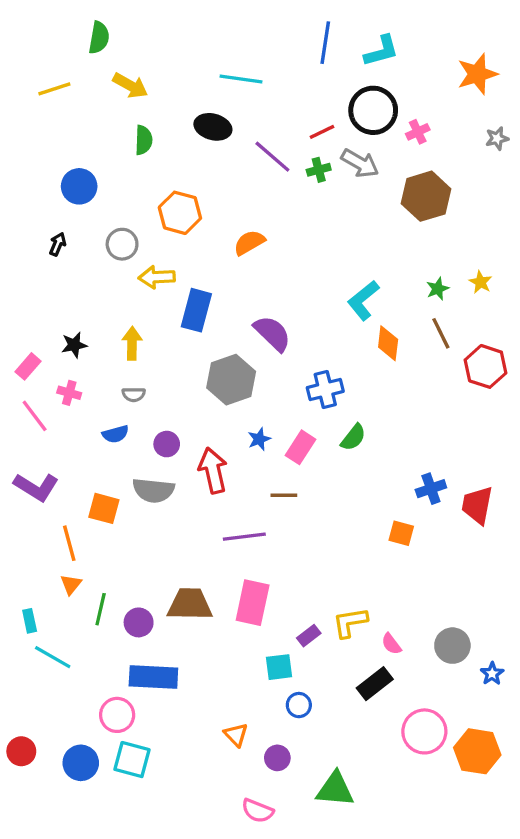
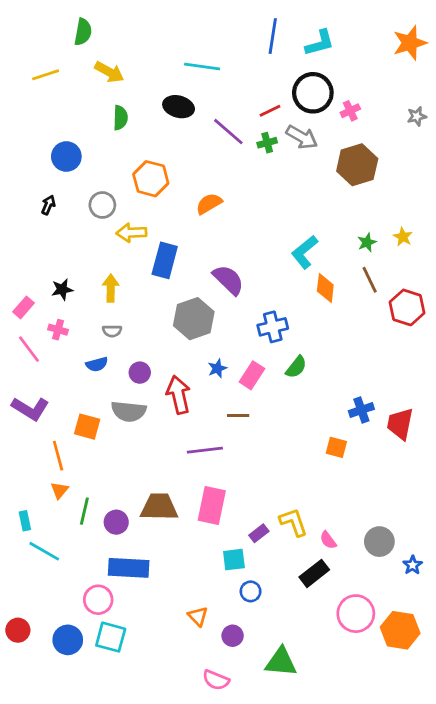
orange star: (477, 74) -> (410, 43), moved
yellow L-shape: (350, 622) -> (293, 522), turned 80

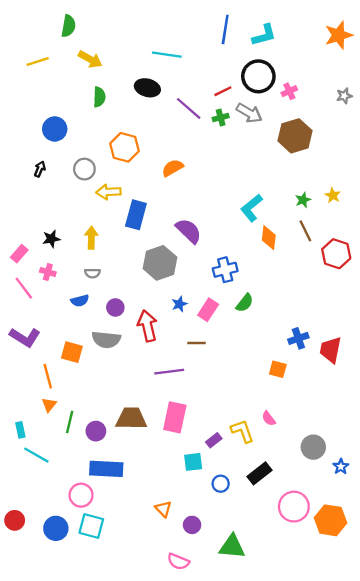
pink semicircle: (328, 540) -> (269, 418), moved
blue circle: (251, 591) -> (221, 484), moved

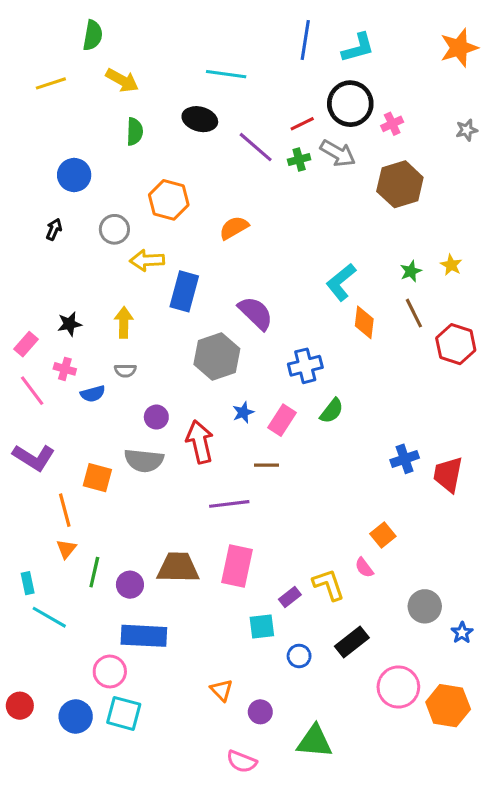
blue semicircle: (80, 301) -> (93, 394), moved
orange square: (278, 369) -> (383, 535), moved, turned 36

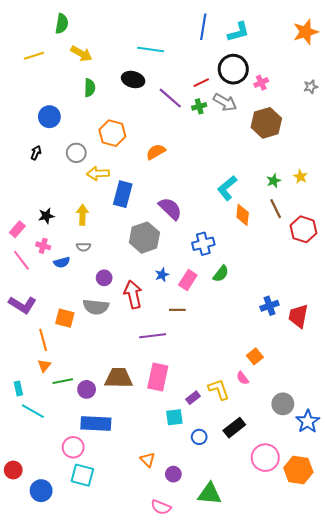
green line: (94, 572) -> (63, 381), turned 66
blue star: (462, 633) -> (308, 421), size x1.6
blue circle: (76, 717) -> (41, 491), moved

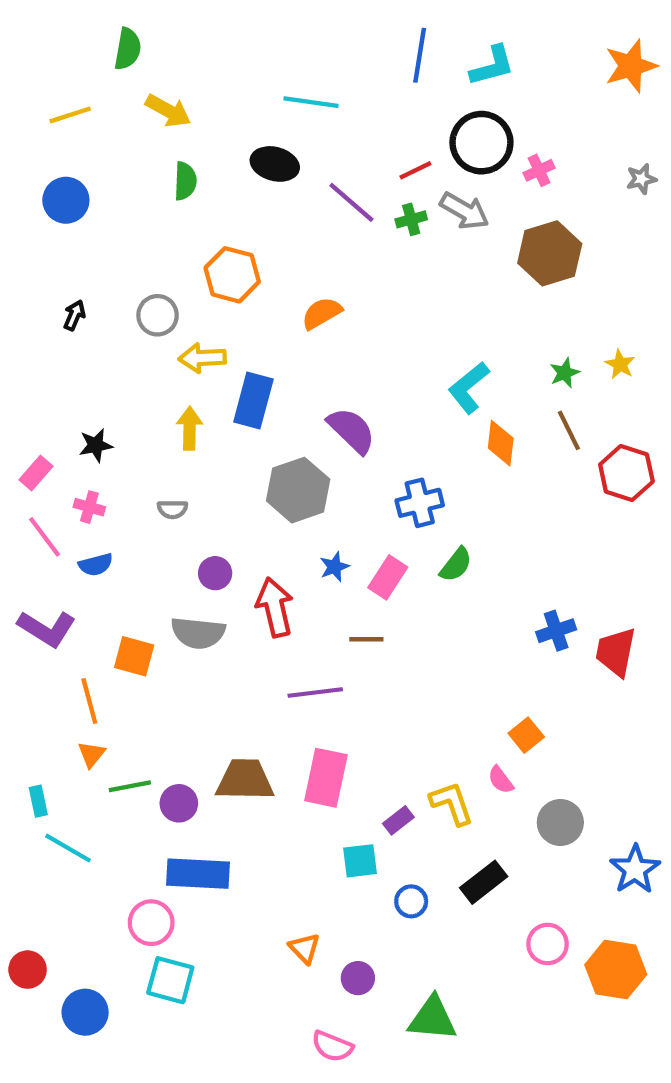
blue circle: (49, 117) -> (66, 200), moved
yellow arrow: (82, 215) -> (190, 428), moved
blue semicircle: (62, 262) -> (96, 565), moved
gray circle: (283, 404) -> (560, 822), moved
pink circle: (265, 458) -> (548, 944), size x0.7

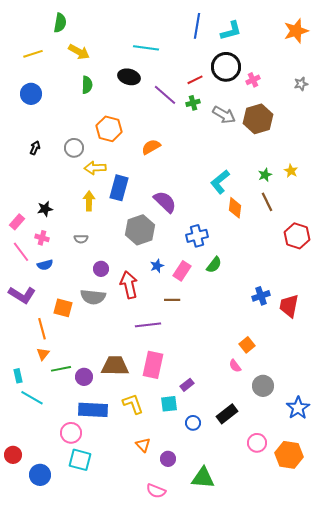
gray arrow: (464, 211) -> (224, 115), moved
red hexagon: (626, 473) -> (297, 236), moved
yellow L-shape: (452, 803) -> (133, 404), moved

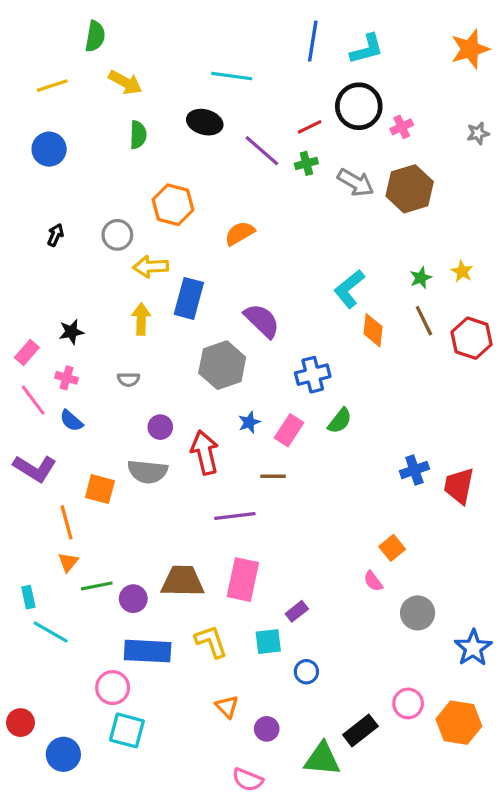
red hexagon: (297, 236) -> (472, 338), moved
blue semicircle: (45, 265) -> (71, 421), turned 56
black rectangle: (227, 414) -> (360, 730), moved

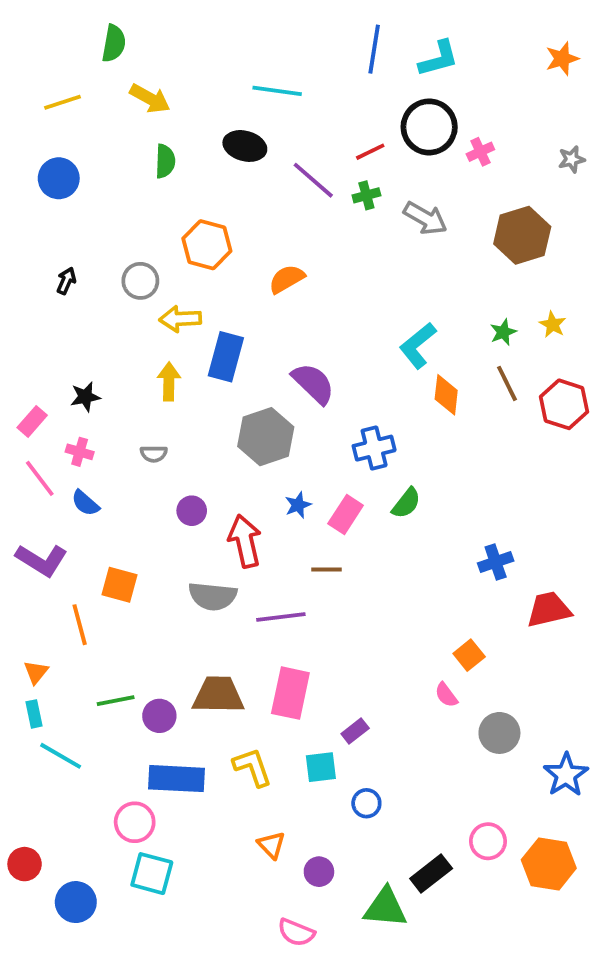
orange star: (470, 49) -> (562, 59), size x0.7
brown hexagon: (410, 189) -> (522, 235), moved
gray semicircle: (148, 472) -> (213, 596), moved
red trapezoid: (459, 486) -> (549, 609), moved, turned 66
orange triangle: (68, 562) -> (36, 672), moved

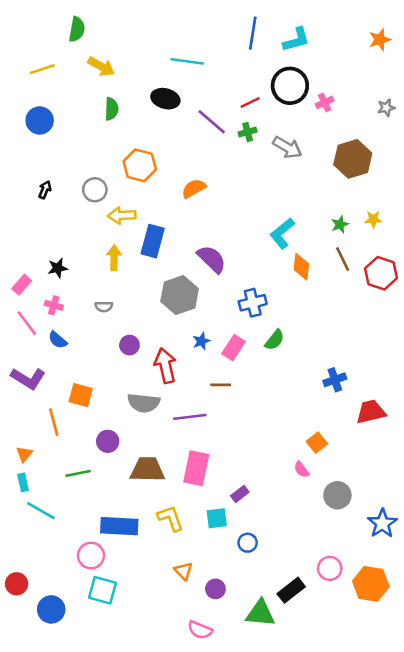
yellow star: (553, 325) -> (373, 219), turned -30
purple circle: (159, 716) -> (108, 441), moved

